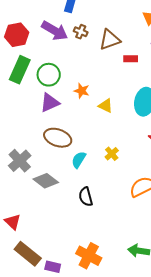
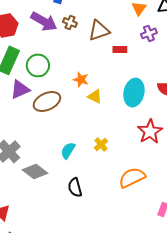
orange star: (82, 91) -> (81, 79), moved
purple triangle: (50, 103) -> (20, 89), moved
brown ellipse: (58, 138) -> (47, 101), moved, turned -44

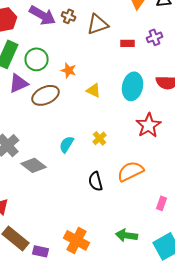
purple cross: (149, 33) -> (154, 37), moved
red rectangle: (120, 49) -> (128, 43), moved
orange star: (81, 79) -> (68, 70), moved
black semicircle: (75, 187) -> (96, 181), moved

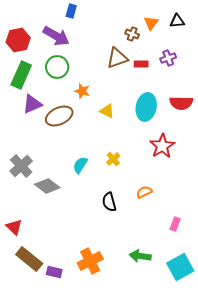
brown cross: (68, 16) -> (132, 34), moved
brown triangle: (98, 24) -> (117, 58), moved
green circle: (36, 59) -> (57, 67), moved
orange semicircle: (130, 171) -> (144, 192), size x0.6
orange cross: (76, 240) -> (90, 261), turned 35

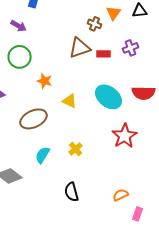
purple arrow: (56, 36) -> (18, 26), size x0.6
cyan ellipse: (146, 107) -> (108, 97), turned -64
brown ellipse: (59, 116) -> (34, 119), moved
orange semicircle: (144, 192) -> (120, 195), moved

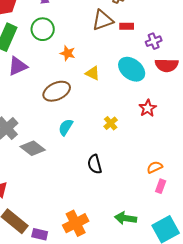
purple cross: (130, 48) -> (154, 41), moved
red star: (124, 136) -> (148, 108), size x0.7
yellow cross: (76, 149) -> (111, 123), moved
orange semicircle: (120, 195) -> (155, 167), moved

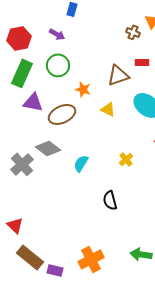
brown triangle: (103, 20) -> (118, 75), moved
purple triangle: (18, 66) -> (33, 102), turned 35
brown ellipse: (57, 91) -> (62, 114), moved
gray diamond: (33, 148) -> (48, 148), moved

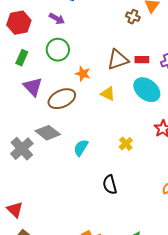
red rectangle: (142, 62) -> (142, 60), moved
green rectangle: (22, 73) -> (22, 58), size x0.6
purple triangle: (33, 102) -> (33, 87), turned 35

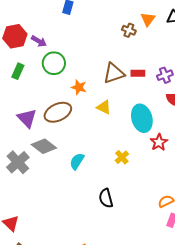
purple arrow: (57, 19) -> (39, 41), moved
purple triangle: (33, 87) -> (27, 118), moved
cyan ellipse: (147, 90) -> (142, 118), moved, turned 36

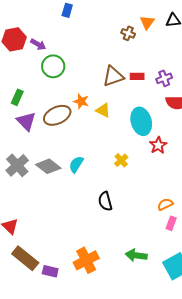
green rectangle: (18, 71) -> (17, 97), moved
orange star: (79, 87) -> (81, 101), moved
gray diamond: (44, 146) -> (48, 166), moved

